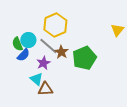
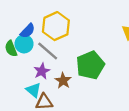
brown star: (61, 52) -> (63, 81), moved
blue semicircle: (23, 55) -> (28, 31), moved

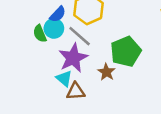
purple star: (42, 71) -> (73, 58), size x1.6
brown star: (63, 81) -> (106, 72), moved

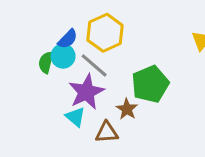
green semicircle: (40, 34) -> (46, 62), turned 36
brown triangle: (76, 91) -> (107, 132), moved

